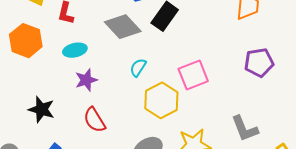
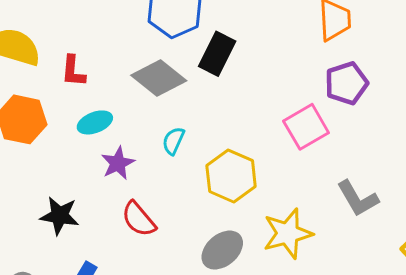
purple pentagon: (259, 63) -> (346, 83), moved
cyan semicircle: (138, 68) -> (173, 141), moved
pink square: (193, 75) -> (306, 127), moved

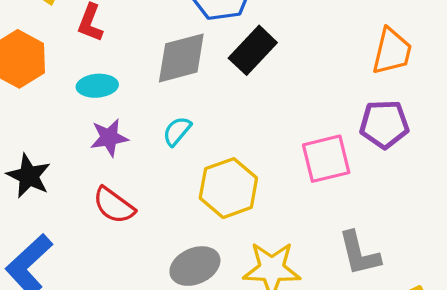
gray diamond: (159, 78) -> (181, 58), turned -70
red semicircle: (139, 219) -> (114, 205), turned -30

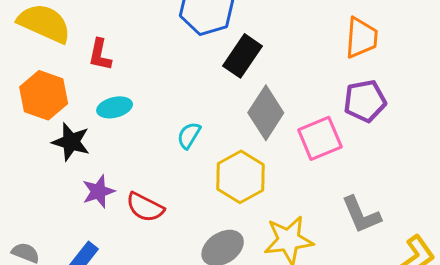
gray diamond: (181, 58) -> (266, 113), moved, turned -33
purple star: (109, 138) -> (98, 191), moved
black star: (29, 176) -> (71, 142), moved

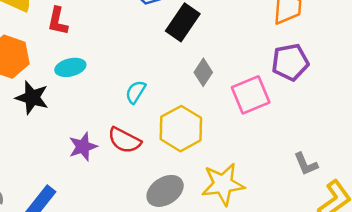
gray diamond: (266, 113) -> (203, 72), size x0.6
purple star: (98, 191) -> (83, 147), moved
red semicircle: (145, 207) -> (124, 140), moved
gray L-shape: (361, 215) -> (306, 164), moved, size x0.7

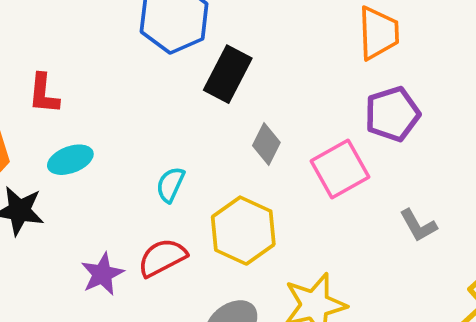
red semicircle: (124, 140) -> (162, 258), turned 132
gray L-shape: (306, 164) -> (418, 225), moved

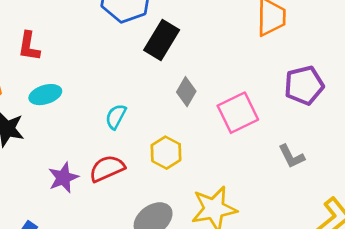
purple pentagon: (392, 114) -> (304, 85), moved
yellow hexagon: (243, 231) -> (166, 153), size x0.7

